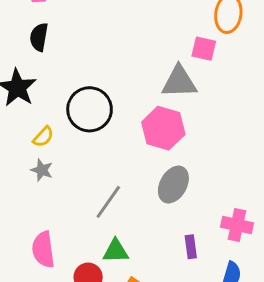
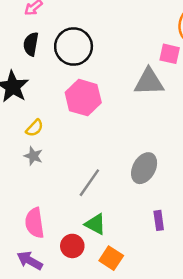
black circle: (90, 109) -> (74, 47), moved
pink hexagon: (163, 128) -> (83, 98), moved
green triangle: (116, 251) -> (95, 224), turned 30

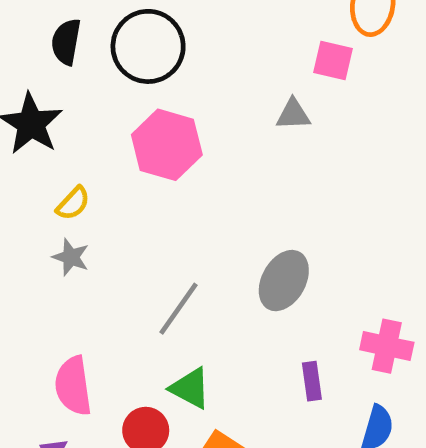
gray triangle: (149, 82) -> (293, 114), size x0.6

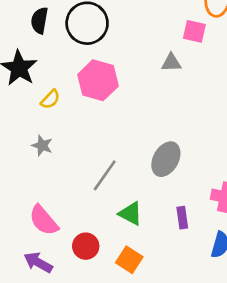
yellow semicircle: (73, 203) -> (50, 99), moved
pink semicircle: (73, 386) -> (44, 220), turned -32
green triangle: (190, 388) -> (131, 213), moved

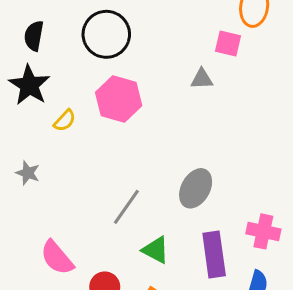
black semicircle: (39, 20) -> (34, 36), moved
gray star: (42, 146) -> (28, 173), moved
purple rectangle: (182, 218) -> (214, 255), size x1.8

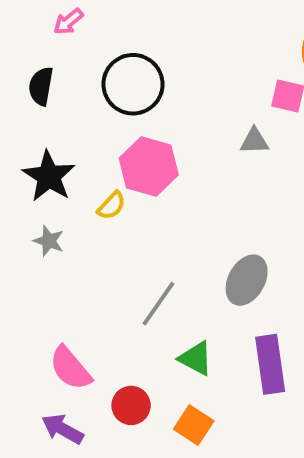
black star: (29, 85) -> (49, 176), moved
yellow semicircle: (65, 121) -> (111, 206), moved
gray star: (28, 173) -> (49, 241), moved

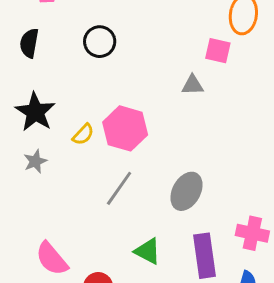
black circle: (133, 84) -> (100, 42), size x0.7
pink hexagon: (149, 166) -> (125, 128), moved
gray star: (49, 241) -> (35, 161), turned 30
gray line: (158, 304) -> (119, 188), moved

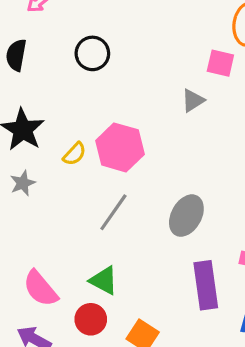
gray triangle: (192, 85) -> (193, 100), turned -30
green triangle: (148, 251) -> (104, 280), moved

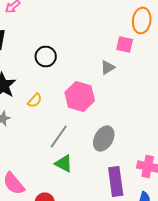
black circle: (92, 53) -> (46, 56), moved
pink hexagon: (120, 147) -> (80, 96), moved
green triangle: (104, 280) -> (64, 164), moved

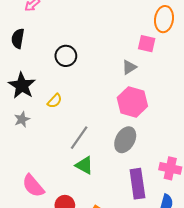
pink hexagon: (80, 96) -> (132, 102), moved

